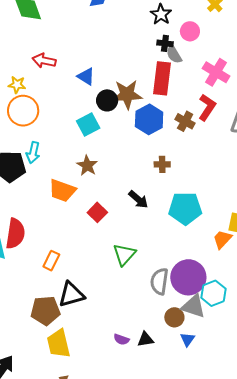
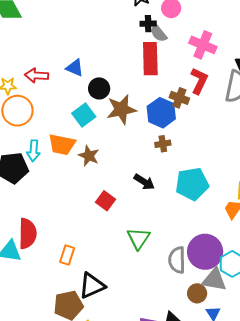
red arrow: (44, 61) -> (37, 75), moved
brown star: (127, 94) -> (121, 109), moved
blue hexagon: (149, 119) -> (161, 113), moved
orange trapezoid: (62, 191) -> (62, 145), moved

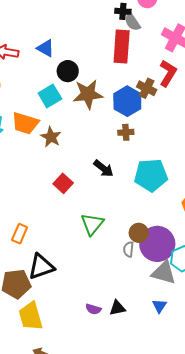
gray semicircle: (177, 260) -> (129, 249), size x0.6
brown circle: (197, 293) -> (139, 233), moved

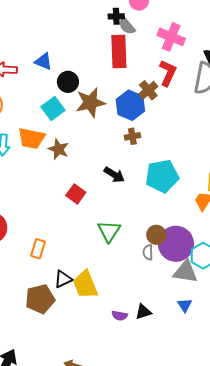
brown cross: (147, 88) -> (148, 90), turned 30
black triangle: (41, 267) -> (63, 279), size x0.7
yellow trapezoid: (31, 316) -> (85, 285), moved

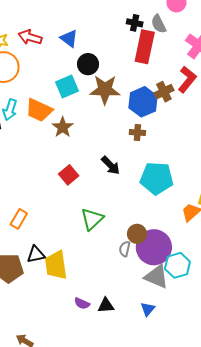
black cross: (116, 16) -> (135, 23), moved

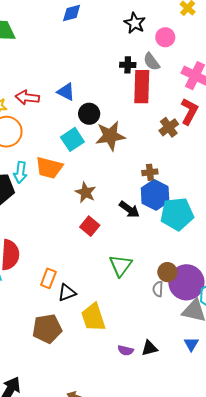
blue hexagon: (143, 102) -> (155, 195), moved
brown star: (63, 127) -> (86, 192), moved
black triangle: (36, 254) -> (67, 293), moved

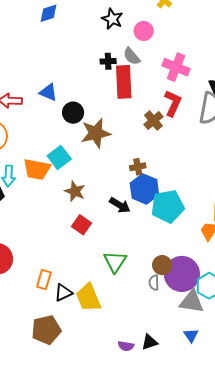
cyan square: (72, 139) -> (59, 157), moved
yellow trapezoid: (93, 317) -> (88, 298), moved

